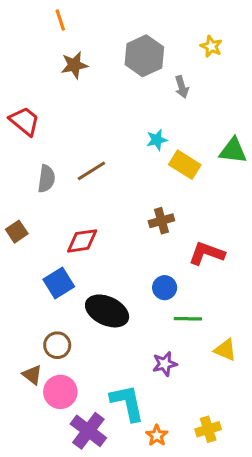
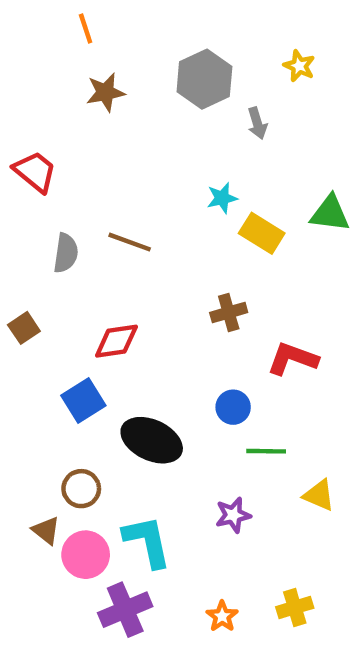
brown line: (91, 171) -> (130, 242), turned 52
cyan L-shape: (127, 403) -> (147, 541), moved
purple cross: (88, 431) -> (125, 610), turned 30

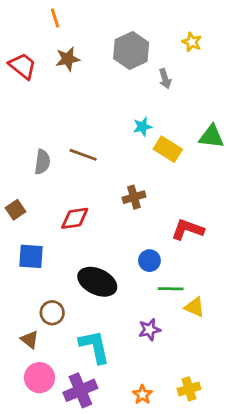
red trapezoid: (35, 172) -> (23, 66), moved
brown cross: (229, 312) -> (134, 197), moved
blue square: (83, 401) -> (31, 256), moved, turned 36
yellow triangle: (319, 495) -> (195, 307), moved
pink circle: (86, 555) -> (39, 378), moved

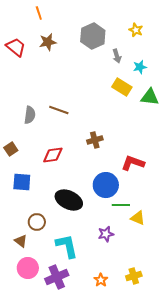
cyan star: (142, 127) -> (140, 67), moved
yellow rectangle: (168, 149) -> (122, 87), moved
blue circle: (149, 261) -> (106, 185), size x1.6

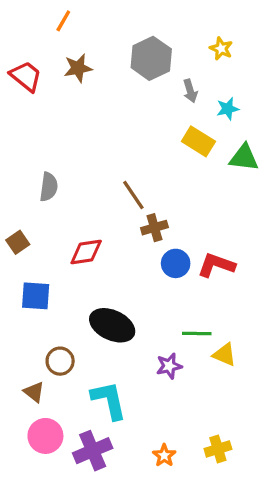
orange line: (39, 13) -> (63, 21), turned 48
brown line: (59, 110) -> (133, 195), moved, turned 36
blue circle: (106, 185) -> (176, 263), moved, size x0.7
purple star: (106, 234) -> (169, 366), moved

